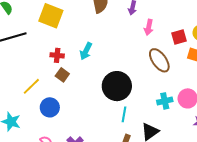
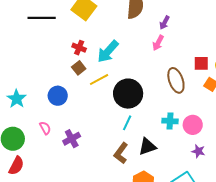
pink arrow: (149, 27) -> (158, 43), moved
cyan arrow: (86, 51) -> (108, 52), size x1.4
yellow line: (31, 86) -> (99, 79), moved

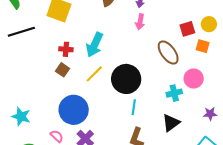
brown square: (79, 68) -> (62, 70), moved
blue circle: (58, 96) -> (74, 110), moved, size x1.5
pink circle: (193, 125) -> (194, 79), moved
black triangle: (147, 147) -> (171, 123), moved

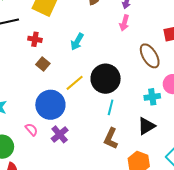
cyan arrow: (95, 45) -> (77, 42), size x0.7
red cross: (66, 49) -> (35, 39), moved
yellow line: (94, 74) -> (75, 83), moved

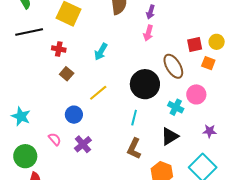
black circle: (106, 79) -> (145, 84), moved
cyan cross: (152, 97) -> (176, 107), turned 35
blue circle: (50, 105) -> (74, 115), size x0.6

